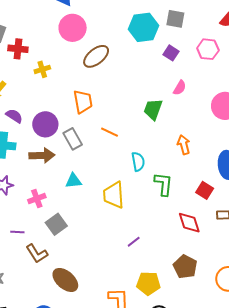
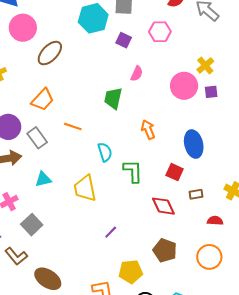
orange trapezoid: (83, 102) -> (43, 100), turned 60

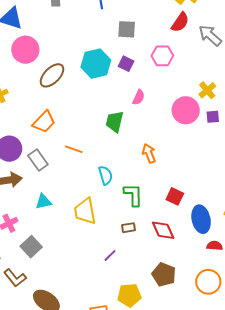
cyan hexagon: (93, 18) -> (96, 64), moved
blue ellipse: (194, 144) -> (201, 219), moved
brown rectangle: (196, 194) -> (129, 228), moved

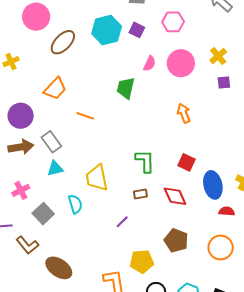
pink circle: (186, 110) -> (181, 63), moved
orange arrow: (149, 153) -> (184, 113), moved
gray rectangle: (38, 160) -> (51, 142), moved
cyan semicircle: (105, 175) -> (75, 204), moved

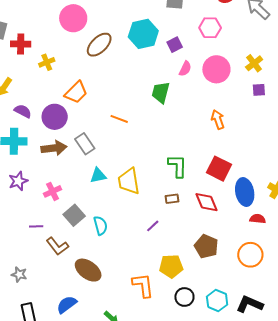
purple square: (137, 30) -> (175, 45), moved, turned 35
orange trapezoid: (55, 89) -> (76, 92), moved
red square: (187, 162) -> (219, 169), size x1.4
cyan triangle: (55, 168) -> (98, 175), moved
cyan semicircle: (75, 204) -> (100, 226), moved

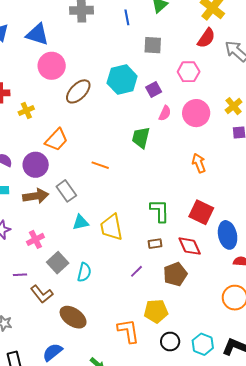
cyan semicircle: (100, 226) -> (84, 272), turned 30
brown pentagon: (206, 246) -> (175, 274), moved, turned 30

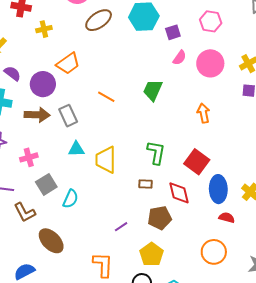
green trapezoid: (141, 138) -> (153, 90), moved
purple line: (137, 271) -> (121, 227), moved
yellow pentagon: (156, 311) -> (152, 254), moved, turned 30

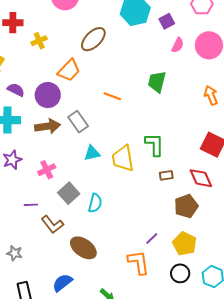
brown ellipse: (99, 20) -> (93, 39), moved
green L-shape: (156, 153) -> (154, 145), moved
purple line: (121, 227) -> (152, 239), moved

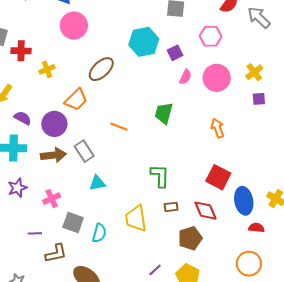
yellow trapezoid: (123, 158) -> (136, 218), moved
gray square: (69, 193) -> (73, 223), turned -30
brown L-shape: (52, 224) -> (56, 253), turned -65

